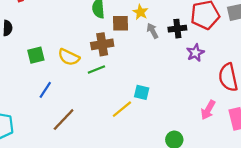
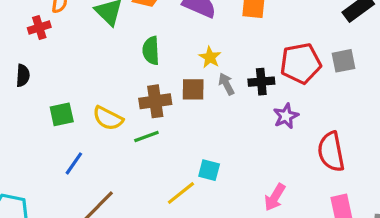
brown square: (120, 23) -> (193, 89), moved
pink arrow: (208, 110) -> (275, 197), moved

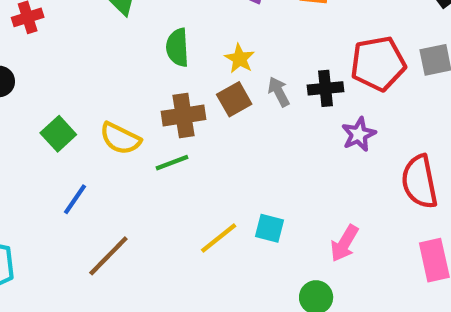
yellow star: (210, 57) -> (240, 59), moved
brown square: (193, 89) -> (234, 99), turned -30
green square: (62, 114) -> (58, 134), turned -30
cyan square: (209, 170) -> (270, 228), moved

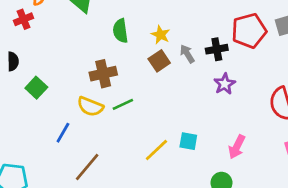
brown cross: (184, 115) -> (103, 74), moved
green square: (58, 134) -> (36, 88), moved
purple star: (359, 134) -> (225, 84), moved
yellow semicircle: (120, 138) -> (90, 106), moved

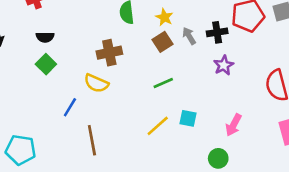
black semicircle: (13, 61) -> (45, 37), moved, turned 90
green line: (123, 104) -> (163, 83), moved
brown line: (87, 167) -> (92, 140), turned -52

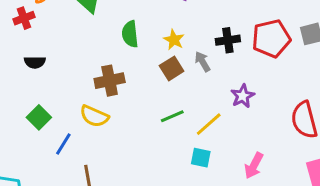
black cross: (217, 32) -> (228, 40), moved
green square: (46, 64) -> (39, 117), moved
yellow line: (158, 126) -> (209, 124), moved

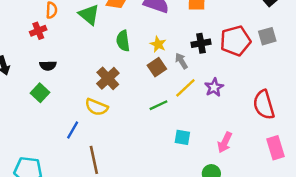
brown cross: (110, 81) -> (108, 78), turned -30
green square: (39, 117) -> (40, 93), moved
yellow line: (209, 124) -> (185, 88), moved

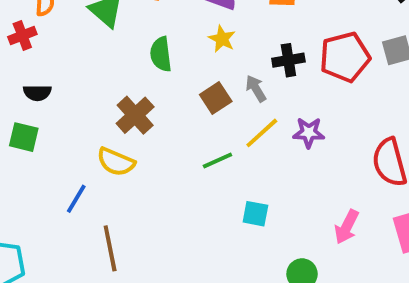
yellow star: (158, 44) -> (222, 39), moved
purple star: (214, 87) -> (309, 133), turned 30
green square: (40, 93) -> (24, 137), turned -30
pink arrow: (225, 142) -> (347, 227), moved

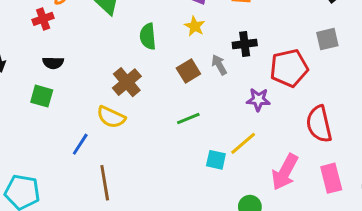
red pentagon: (345, 57) -> (289, 68), moved
yellow line: (262, 133) -> (243, 143), moved
pink arrow: (347, 227) -> (285, 172), size x1.4

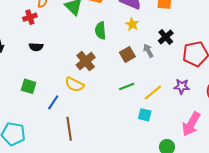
black cross: (245, 44) -> (166, 37), turned -35
green square: (42, 96) -> (29, 86), moved
purple star: (258, 100) -> (182, 86), moved
yellow line: (243, 143) -> (153, 93), moved

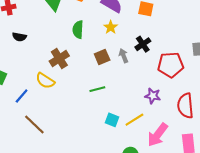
black semicircle: (36, 47) -> (19, 37), moved
yellow line: (153, 93) -> (134, 120), moved
brown line: (69, 129) -> (34, 125), turned -45

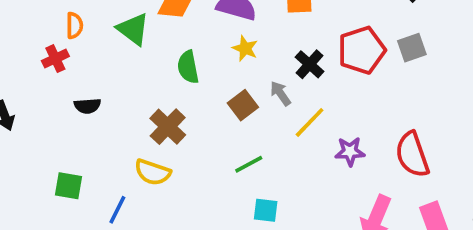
red pentagon: (171, 65) -> (362, 50), moved
cyan square: (112, 120) -> (266, 210), moved
yellow line: (134, 120) -> (310, 122), moved

